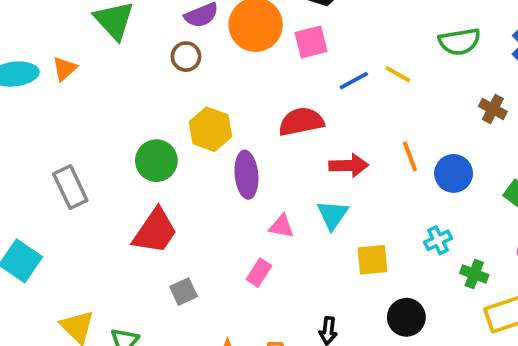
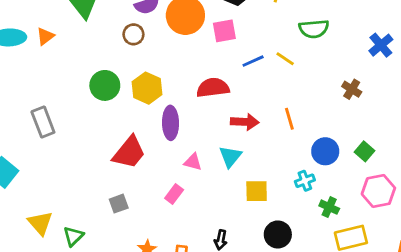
green semicircle: (459, 42) -> (314, 29), moved
green circle: (156, 161) -> (105, 85), moved
blue circle: (454, 173) -> (325, 151), moved
red trapezoid: (155, 231) -> (129, 152), moved

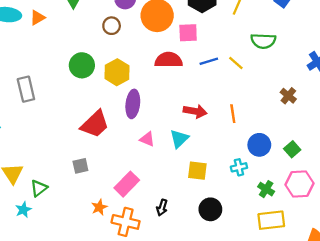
red semicircle: (213, 88) -> (169, 60), moved
pink rectangle: (174, 194) -> (127, 184), moved, size x1.5
green cross: (329, 207) -> (266, 189), moved

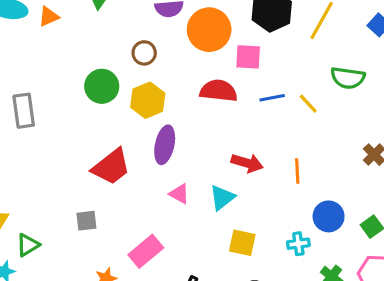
brown circle: (112, 26) -> (144, 53), moved

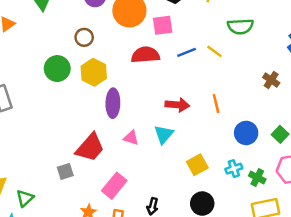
red trapezoid: (111, 167) -> (90, 148), moved
yellow square: (242, 243) -> (197, 165), moved, turned -30
cyan cross: (298, 244) -> (234, 169), moved

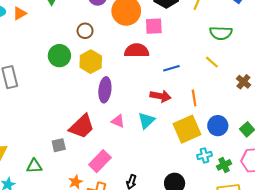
yellow line: (214, 51) -> (212, 62), moved
blue line: (187, 52) -> (171, 68), moved
yellow square: (197, 165) -> (187, 129), moved, size x1.5
green cross: (257, 178) -> (224, 165), turned 32
green triangle: (25, 198) -> (34, 166), moved, turned 35

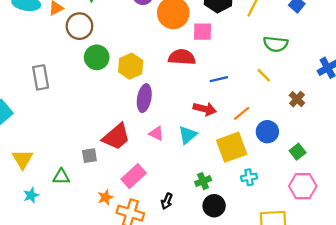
brown circle: (85, 31) -> (79, 26), moved, size x1.5
orange line: (194, 98) -> (242, 113), turned 56
blue circle: (218, 126) -> (267, 132), moved
green cross: (224, 165) -> (203, 181), moved

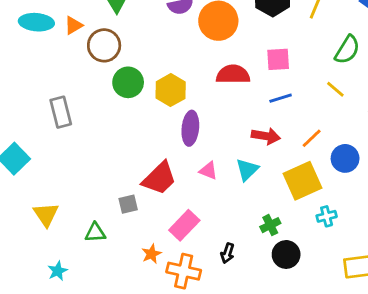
pink square: (202, 32) -> (278, 59), moved
green semicircle: (276, 44) -> (347, 50), turned -60
cyan star: (31, 195) -> (58, 271), moved

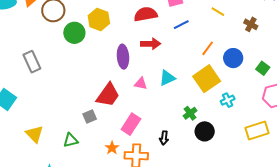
yellow hexagon: (171, 90) -> (99, 19), moved
red arrow: (266, 136) -> (151, 44), moved
cyan triangle: (247, 170) -> (167, 78), turned 30

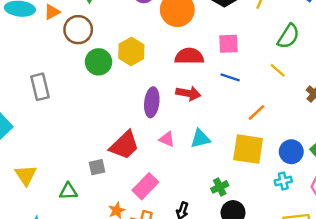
blue line: (181, 25) -> (230, 77), turned 35
blue circle: (233, 58) -> (291, 152), moved
yellow square: (207, 79) -> (248, 149), turned 32
cyan cross: (228, 100) -> (283, 181), moved

